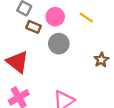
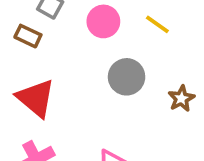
brown rectangle: (33, 27) -> (28, 36), moved
gray circle: (59, 44) -> (127, 77), moved

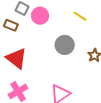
pink circle: (103, 21) -> (40, 16), moved

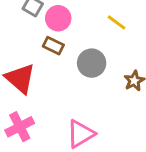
brown rectangle: (11, 25) -> (53, 46), moved

